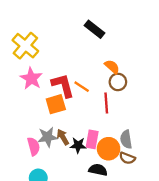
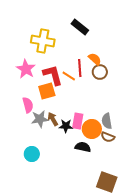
yellow cross: (25, 46) -> (43, 41), moved, turned -30
red line: (106, 103) -> (80, 68), moved
pink semicircle: (34, 146) -> (28, 105), moved

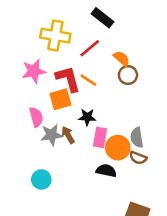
red line: (80, 68) -> (90, 48), moved, turned 54
pink star: (26, 69) -> (34, 71), turned 30
black star: (66, 126) -> (87, 117), moved

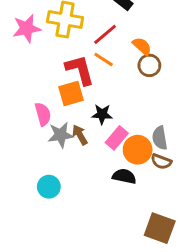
pink star: (34, 71) -> (27, 28), moved
orange line: (88, 80) -> (104, 59), moved
pink rectangle: (100, 137) -> (117, 138), turned 30

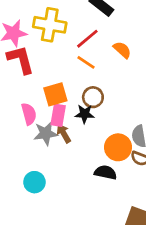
brown circle: (149, 65) -> (93, 97), moved
red L-shape: (80, 70) -> (21, 60), moved
pink rectangle: (117, 138) -> (58, 115), moved, turned -30

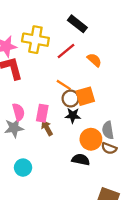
orange line: (86, 62) -> (64, 85), moved
orange square: (55, 94) -> (85, 96), moved
black star: (85, 114) -> (73, 115), moved
gray star: (46, 133) -> (14, 128), moved

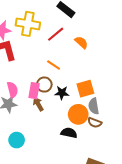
orange square: (85, 96) -> (85, 89), moved
brown circle: (71, 98) -> (44, 85), moved

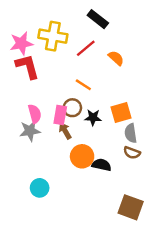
orange circle: (78, 114) -> (82, 156), moved
cyan circle: (17, 140) -> (40, 188), moved

